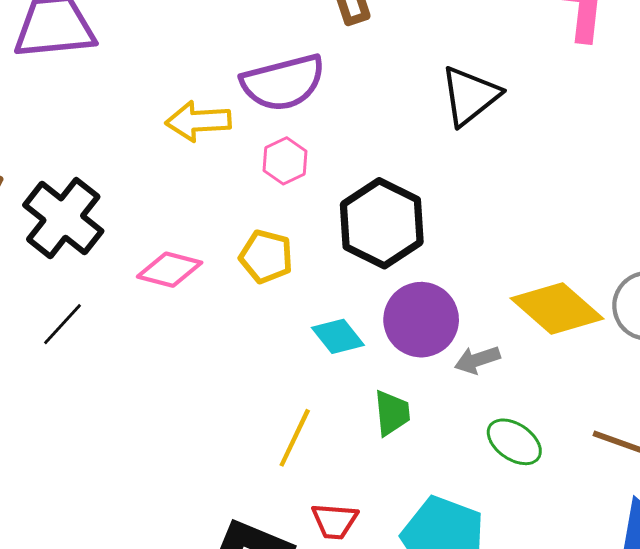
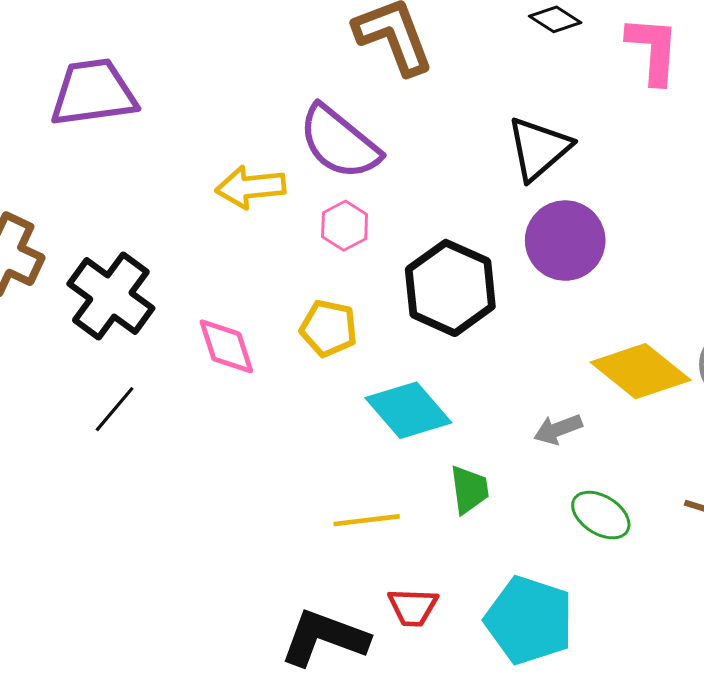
purple semicircle: (283, 83) -> (339, 142), turned 56
pink diamond: (170, 270) -> (226, 346), turned 60
purple circle: (421, 320) -> (565, 241), moved
cyan diamond: (338, 336) -> (408, 410), size x1.5
yellow line: (295, 438) -> (367, 520), turned 60

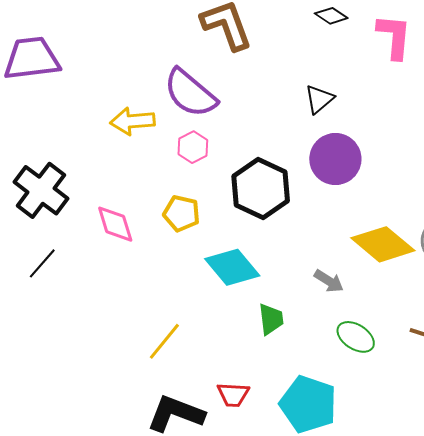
black triangle: (539, 148) -> (319, 99), size x0.7
gray arrow: (558, 429) -> (329, 281), turned -128
yellow line: (367, 520) -> (164, 341), moved, turned -45

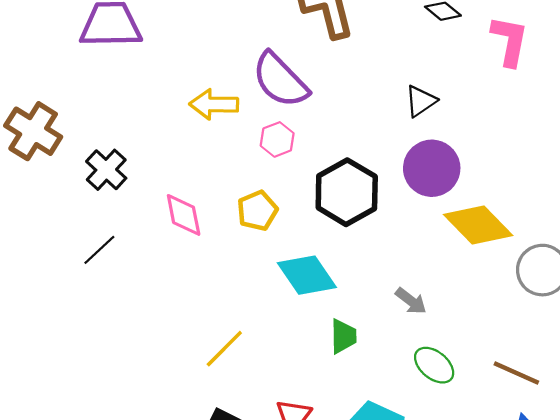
black cross: (41, 190) -> (106, 170), size x0.7
yellow pentagon: (181, 213) -> (257, 211), turned 30
yellow diamond: (383, 244) -> (478, 225), moved

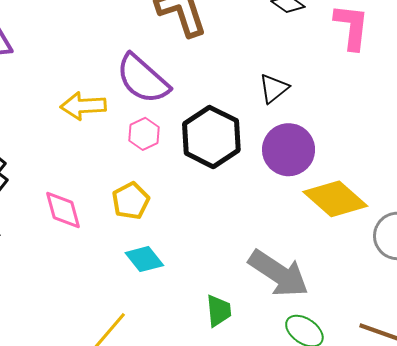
black hexagon: (347, 192) -> (211, 137), moved
cyan diamond: (307, 275) -> (144, 259), moved, size x0.7
gray arrow: (411, 301) -> (279, 274), size x2.0

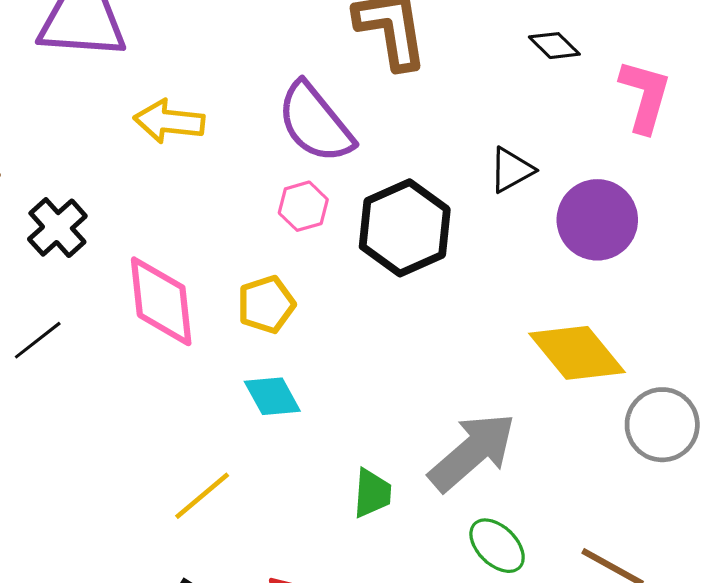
yellow arrow: (83, 106) -> (169, 121), moved
purple circle: (289, 150) -> (597, 220), moved
pink diamond: (63, 210) -> (161, 301), size x1.4
gray arrow: (279, 274) -> (472, 452), turned -84

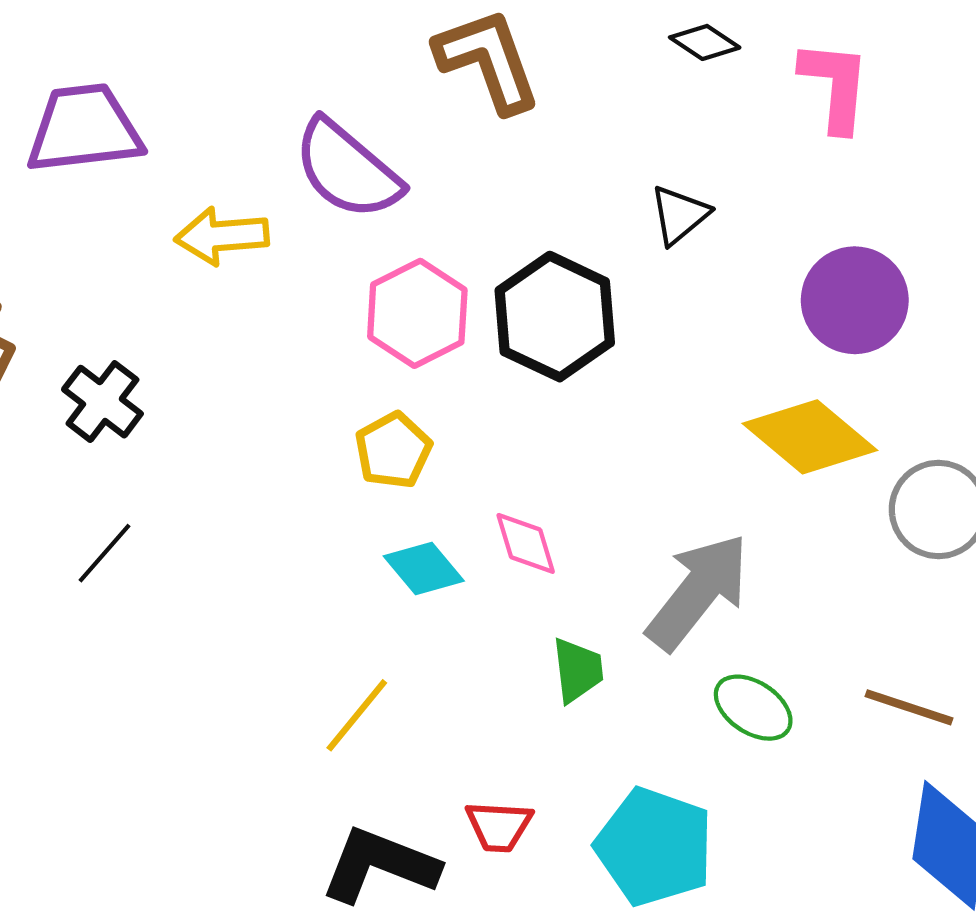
purple semicircle: (315, 123) -> (347, 169), moved
pink hexagon: (303, 206) -> (417, 313), size x1.6
purple circle: (597, 220) -> (855, 300), moved
pink diamond: (161, 301) -> (526, 543), moved, size x0.6

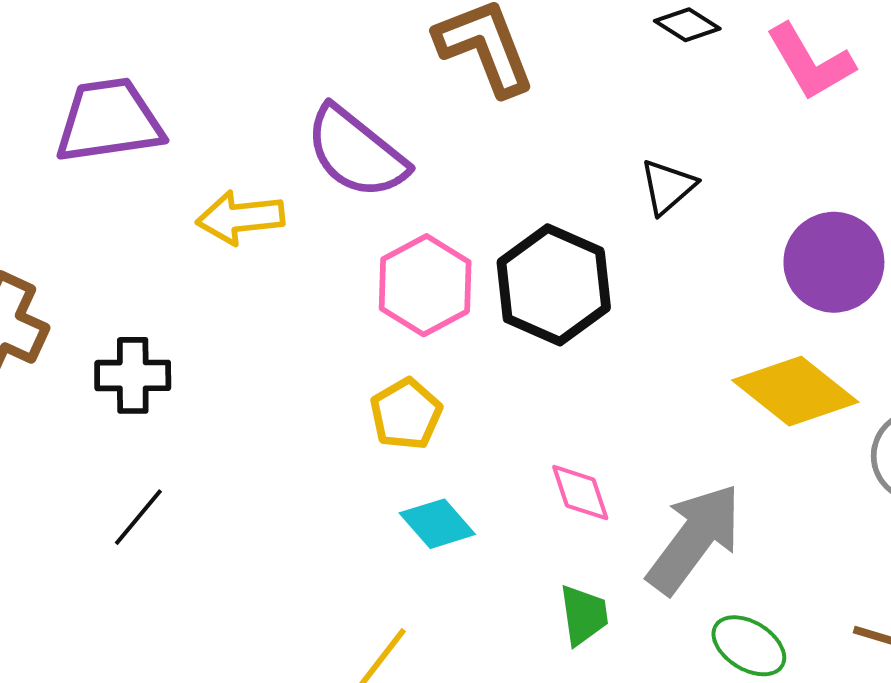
pink L-shape: (835, 86) -> (810, 62), turned 146
black cross: (102, 402) -> (133, 375), turned -36
pink diamond: (526, 543) -> (580, 493), moved

